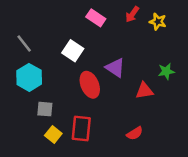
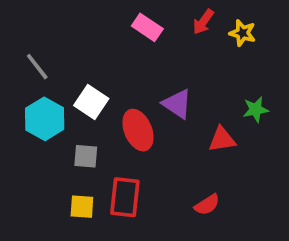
white square: (73, 51) -> (91, 102), moved
gray square: (45, 109) -> (86, 156), moved
yellow square: (53, 135) -> (82, 207), turned -35

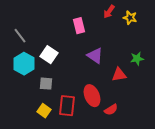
pink rectangle: (147, 27) -> (79, 26), moved, turned 42
red ellipse: (138, 130) -> (92, 96), moved
yellow square: (82, 207) -> (44, 111), turned 32

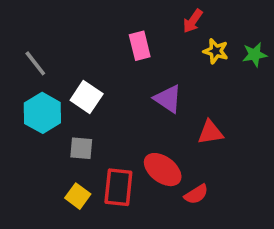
yellow star: (130, 18) -> (216, 51), moved
green star: (137, 59) -> (255, 55), moved
red ellipse: (92, 96) -> (163, 170), turned -30

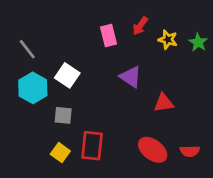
red arrow: (193, 21) -> (140, 26), moved
green star: (255, 55) -> (198, 42), turned -30
red ellipse: (163, 170) -> (153, 150), moved
red semicircle: (196, 194) -> (190, 151), moved, turned 30

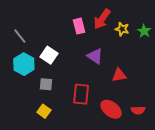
red arrow: (140, 26) -> (102, 19), size x1.5
red rectangle: (92, 146) -> (81, 94), moved

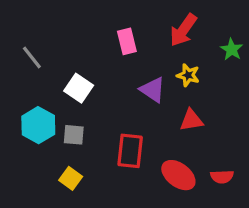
red arrow: (102, 19) -> (183, 30), moved
yellow star: (122, 29) -> (188, 75), moved
cyan hexagon: (24, 64) -> (38, 125), moved

